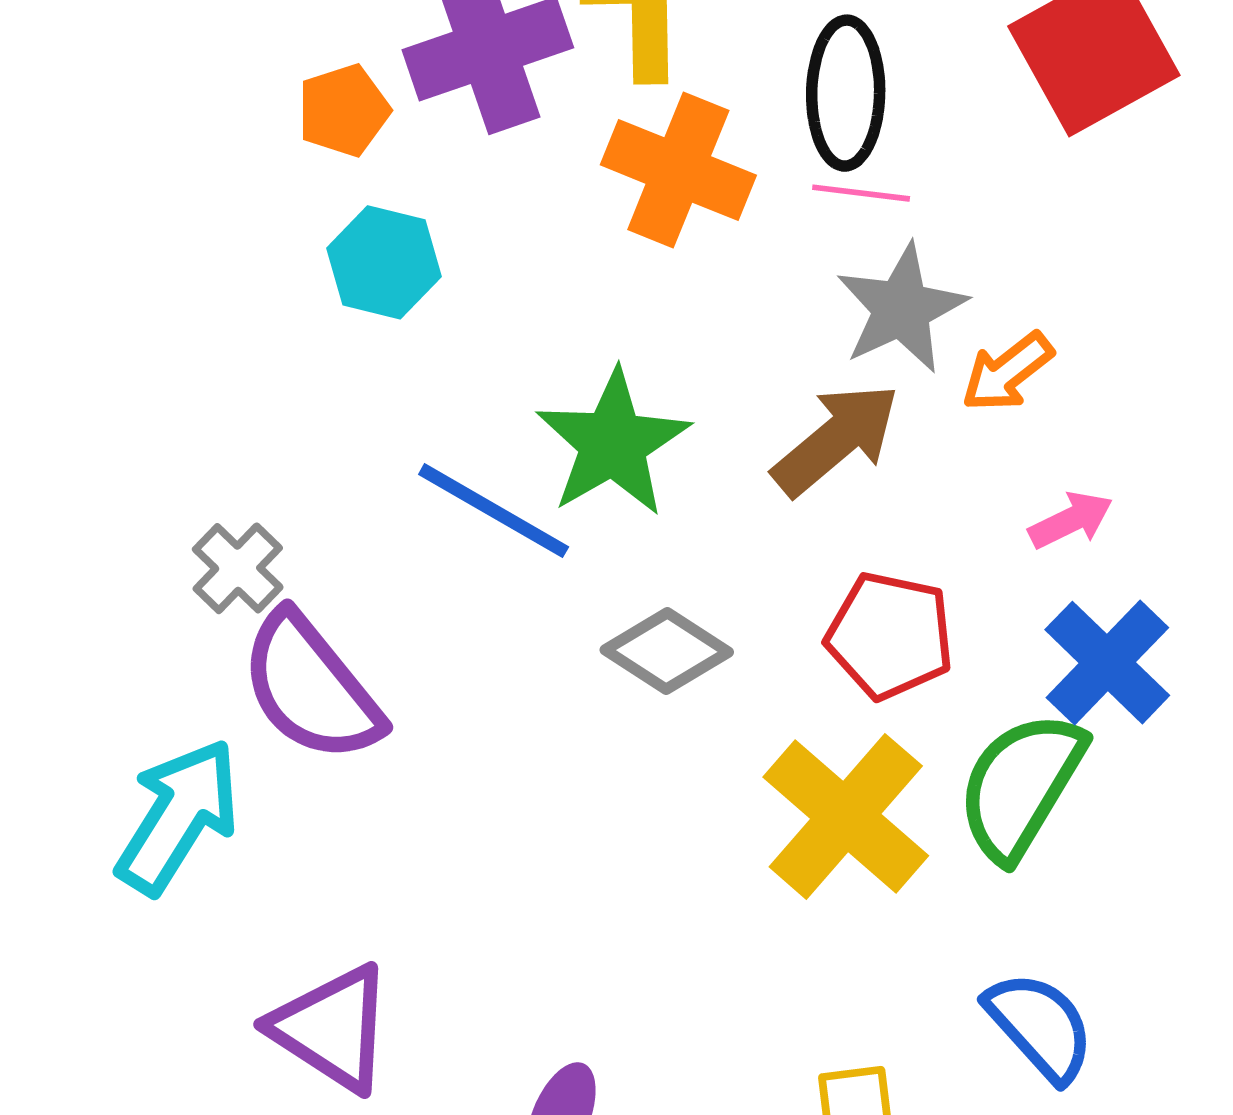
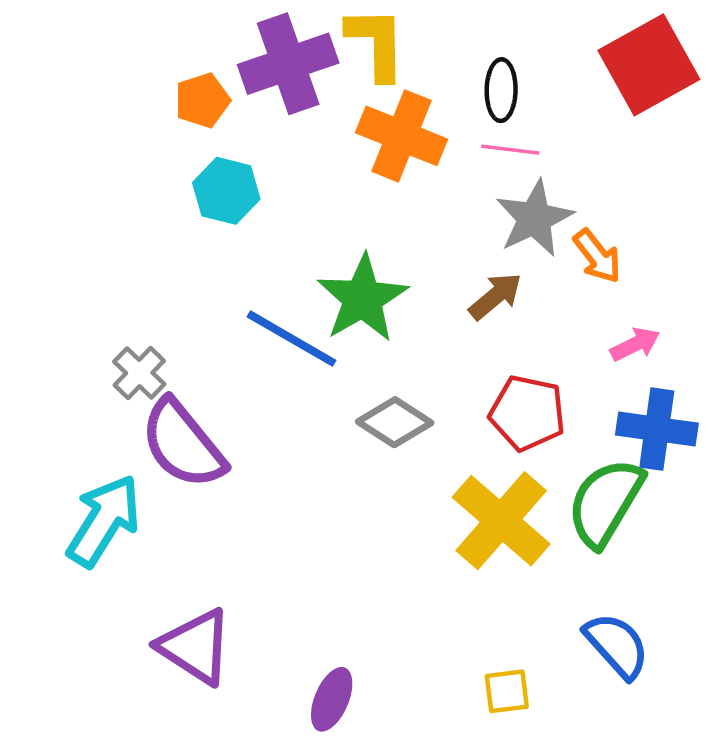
black ellipse: (846, 93) -> (501, 90), size x0.7
orange arrow: (1007, 372) -> (597, 256), turned -90
brown arrow: (836, 439) -> (495, 296), size x0.7
blue cross: (1107, 663) -> (657, 429), turned -36

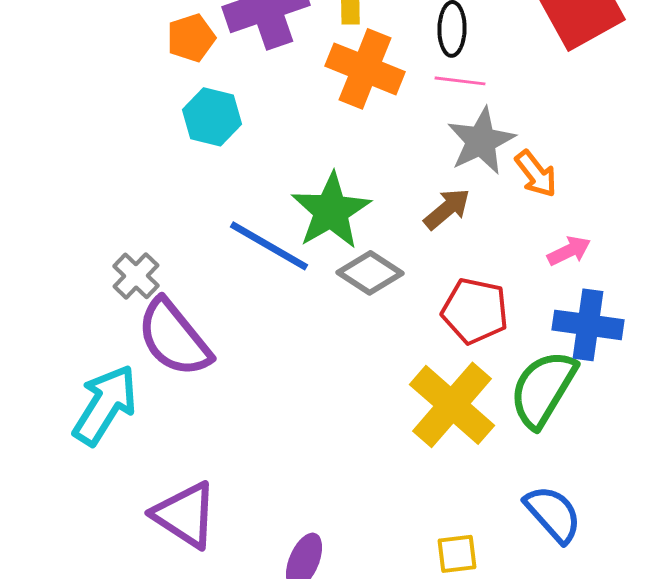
gray diamond: (395, 422) -> (370, 273), moved

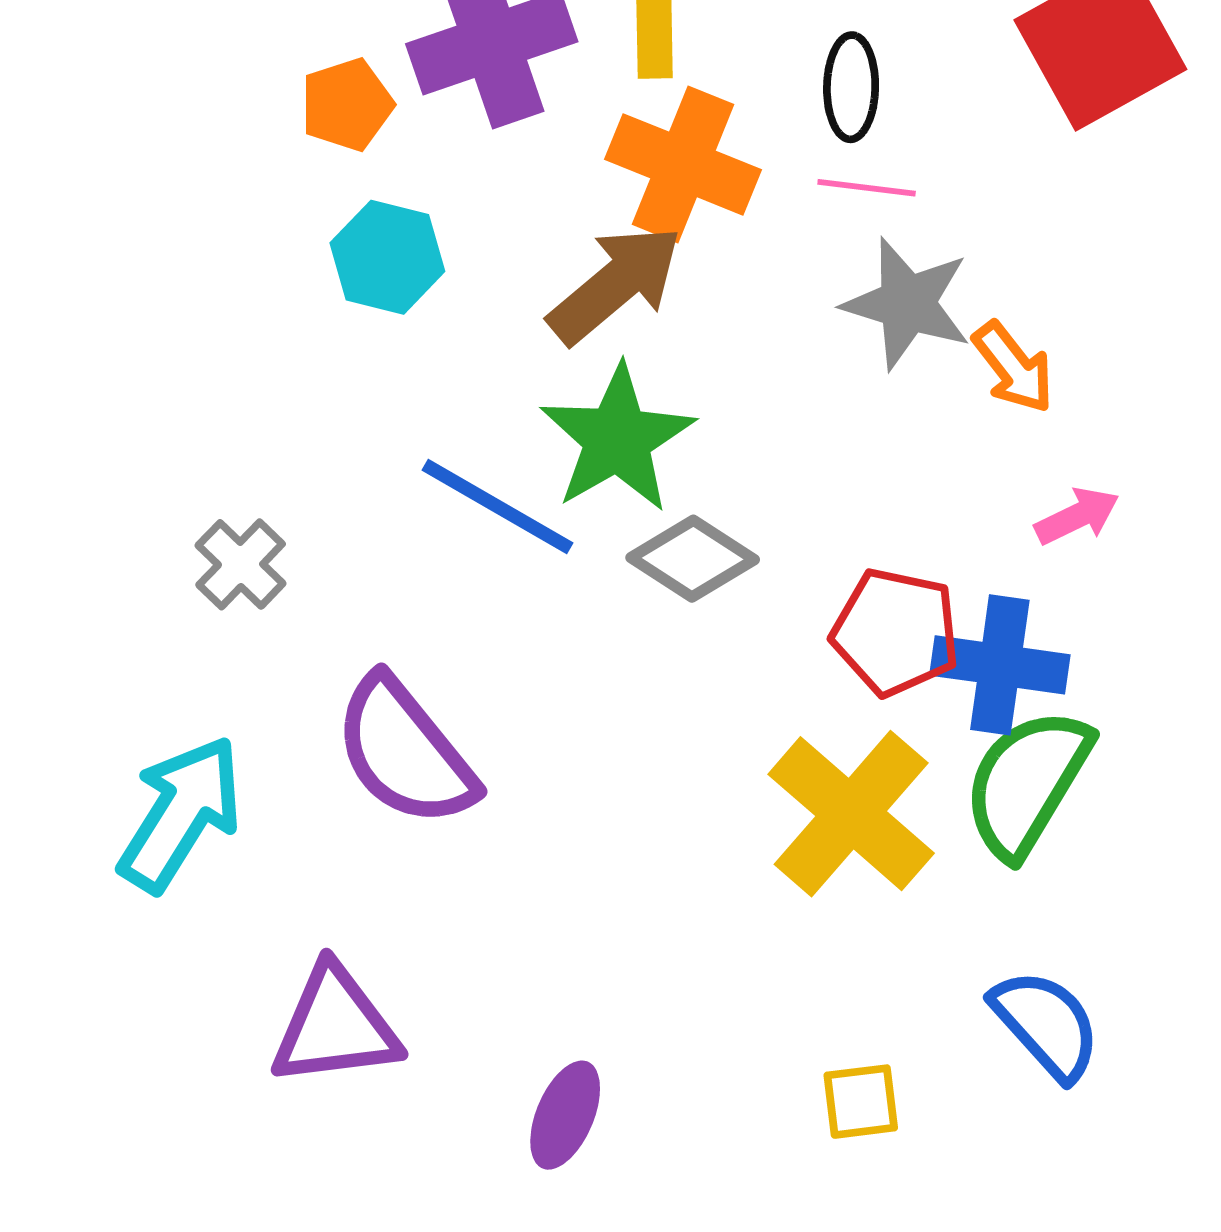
gray star: (481, 141) -> (907, 304), turned -30
brown arrow: (447, 209) -> (615, 284), moved, size x1.5
blue cross: (588, 325) -> (1000, 665), moved
purple semicircle: (174, 338) -> (405, 752), moved
purple triangle: (185, 515) -> (335, 1026), turned -40

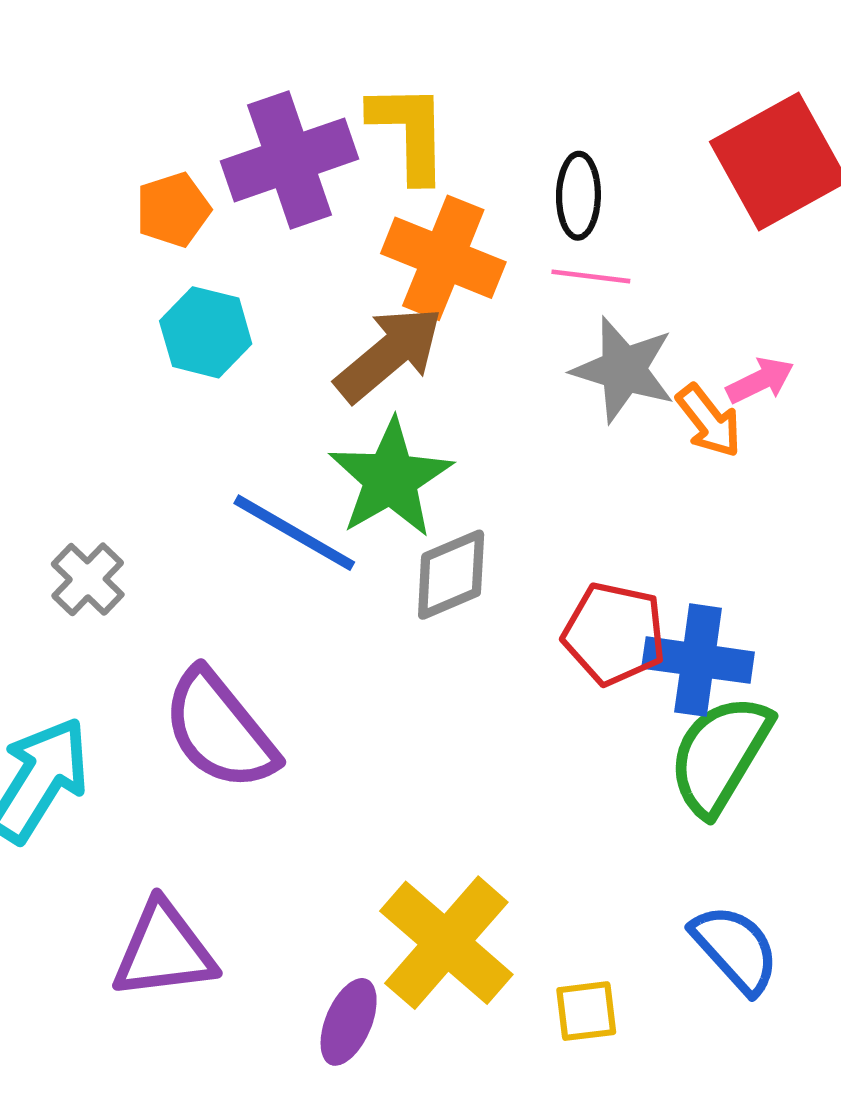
pink arrow: (1077, 516) -> (760, 381), moved
gray diamond: (693, 559) -> (451, 575), turned -56
yellow cross: (851, 814) -> (446, 943), moved

